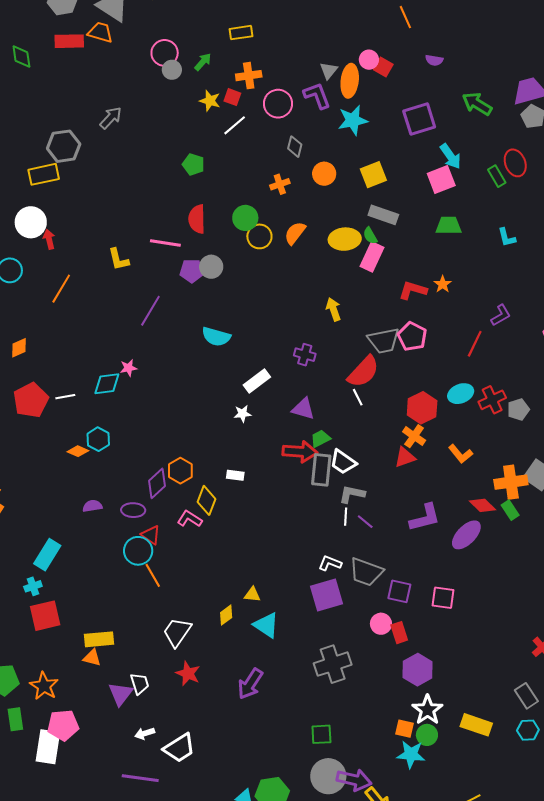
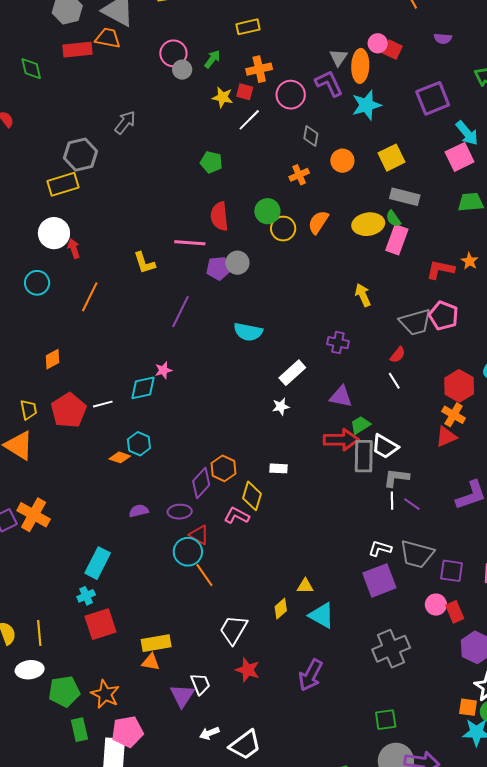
red semicircle: (363, 372) -> (398, 355), size x0.5

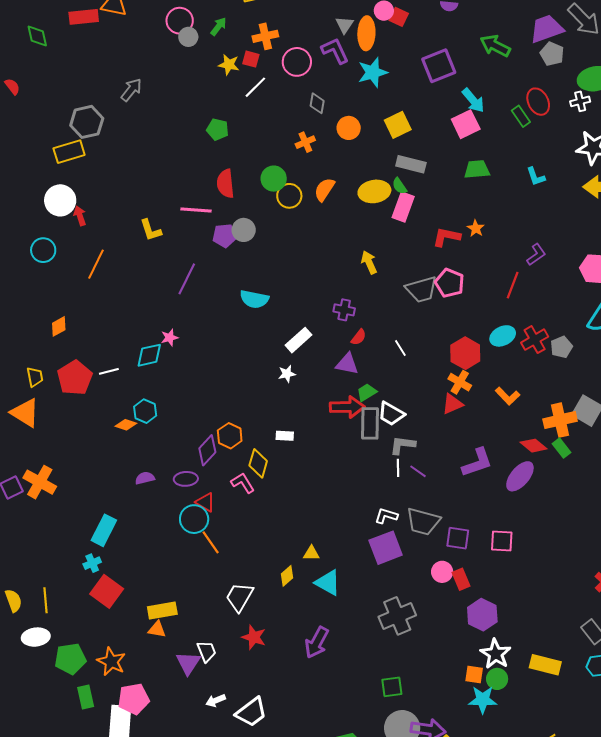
red semicircle: (398, 355) -> (359, 337), moved
pink L-shape: (237, 516) -> (243, 483), turned 30
red square: (100, 624) -> (107, 591), turned -36

